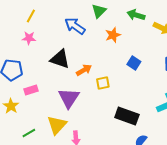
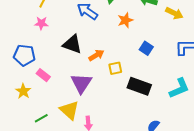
pink rectangle: (31, 90) -> (43, 75), turned 56
black rectangle: (127, 116) -> (139, 86), moved
yellow triangle: (57, 125) -> (69, 110), turned -30

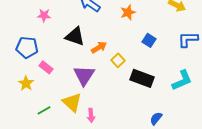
yellow square: (115, 68) -> (118, 60), turned -32

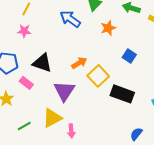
black triangle: (75, 36) -> (42, 63), moved
yellow square: (118, 60) -> (98, 76), size x1.5
yellow triangle: (72, 102) -> (52, 118), turned 50

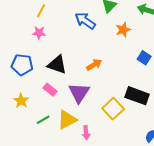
yellow square: (98, 76) -> (113, 109), moved
pink rectangle: (26, 83) -> (50, 90), moved
green line: (24, 126) -> (43, 120), moved

